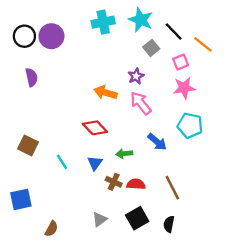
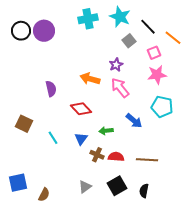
purple semicircle: (31, 77) -> (51, 89), moved
brown line: (172, 188) -> (147, 160), turned -60
blue square: (21, 199) -> (18, 183), moved

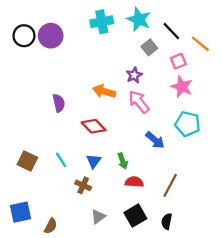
pink star: (157, 75) -> (182, 87), turned 30
brown square: (24, 124) -> (27, 161), moved
green arrow: (106, 131) -> (123, 161), moved, turned -104
brown cross: (97, 155) -> (83, 185), moved
brown line: (147, 160) -> (170, 185), turned -65

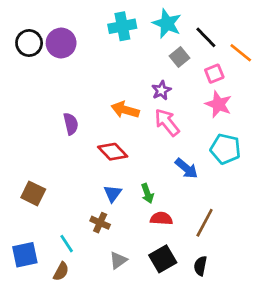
cyan line: (61, 160) -> (67, 244), moved

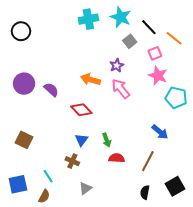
purple circle: (61, 43) -> (24, 84), moved
purple semicircle: (71, 124) -> (51, 90), turned -35
cyan pentagon: (225, 149) -> (176, 98), moved
blue arrow: (186, 168) -> (160, 132), moved
black square: (163, 259) -> (175, 186), moved

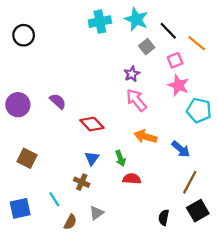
orange arrow: (90, 80) -> (145, 137), moved
purple circle: (24, 84) -> (18, 105), moved
brown line: (148, 161) -> (190, 182), moved
brown semicircle: (44, 196) -> (70, 222), moved

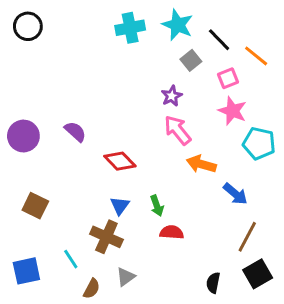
black circle: (24, 35) -> (28, 26), moved
orange arrow: (145, 137) -> (201, 164), moved
brown cross: (82, 182) -> (106, 237), size x1.5

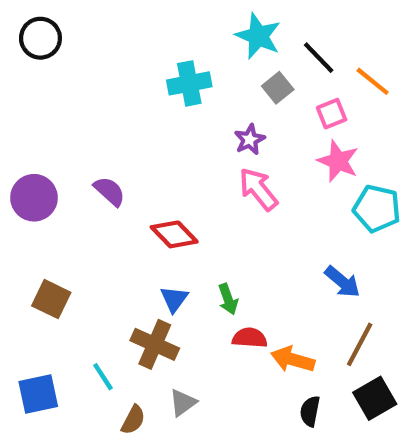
cyan cross: (130, 28) -> (189, 83), moved
orange arrow: (201, 164) -> (293, 359), moved

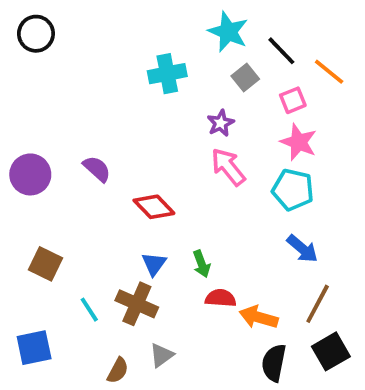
cyan pentagon: (377, 209) -> (293, 190), moved
cyan line: (103, 377) -> (89, 310), moved
black semicircle: (310, 411) -> (274, 363), size x1.4

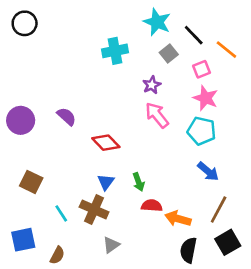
brown semicircle: (118, 370) -> (57, 255), moved

